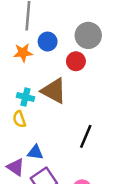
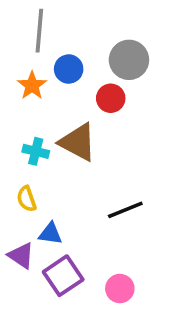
orange star: (23, 53) -> (32, 85), turned -30
yellow semicircle: (19, 119) -> (27, 199), moved
black line: (86, 136) -> (125, 210), turned 45

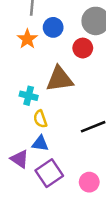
brown triangle: (78, 142) -> (60, 79), turned -36
cyan cross: (36, 151) -> (29, 96), moved
yellow semicircle: (27, 199) -> (40, 119), moved

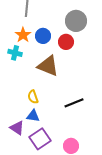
blue circle: (53, 27) -> (43, 36), moved
brown triangle: (60, 79) -> (48, 66), turned 30
cyan cross: (29, 96) -> (15, 53), moved

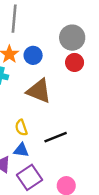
red circle: (66, 42) -> (75, 62), moved
black line: (74, 103) -> (56, 137), moved

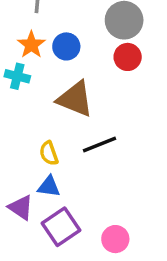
black line: (56, 137) -> (100, 145), moved

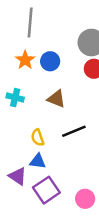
cyan cross: (17, 76) -> (15, 98), moved
brown triangle: (75, 99) -> (56, 99), size x0.7

